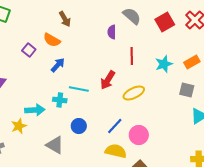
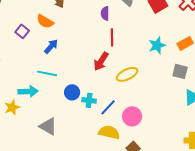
red line: (132, 56) -> (112, 37), moved
cyan line: (79, 89) -> (47, 73), moved
cyan cross: (60, 100) -> (89, 100), moved
blue circle: (79, 126) -> (72, 92), moved

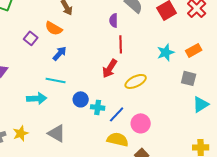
yellow star: (12, 107) -> (21, 133), moved

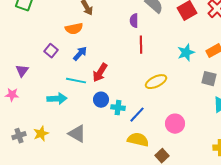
orange semicircle: (54, 28) -> (74, 29), turned -42
purple square: (31, 38) -> (51, 51), moved
red arrow: (110, 68) -> (100, 73), moved
pink circle: (141, 123) -> (175, 124), moved

